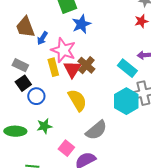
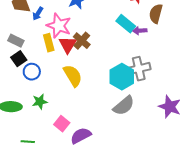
cyan rectangle: (127, 68) -> (126, 24), moved
gray semicircle: (96, 130) -> (124, 106), moved

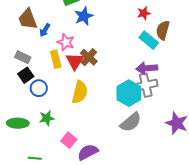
cyan rectangle: (126, 24) -> (149, 40), moved
pink star: (59, 26) -> (66, 42), size x0.7
purple arrow: (140, 31) -> (147, 68), moved, size x1.5
yellow semicircle: (73, 76) -> (80, 92), turned 45

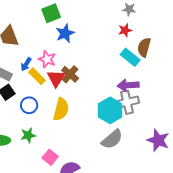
blue arrow: (45, 30) -> (26, 64), moved
yellow rectangle: (56, 59) -> (37, 76), turned -30
blue circle: (39, 88) -> (29, 105), moved

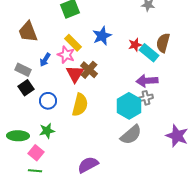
red star: (125, 30) -> (135, 45), moved
blue star: (65, 33) -> (102, 36), moved
yellow rectangle: (37, 76) -> (73, 43), moved
gray cross: (127, 102) -> (146, 98), size x0.6
pink square: (50, 157) -> (36, 153), moved

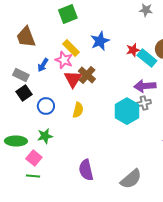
yellow semicircle: (80, 105) -> (78, 110), size x0.7
gray semicircle: (131, 135) -> (131, 179), moved
purple semicircle: (88, 165) -> (86, 170), turned -75

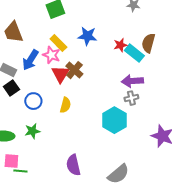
blue star: (100, 41) -> (87, 36), turned 30
blue arrow: (43, 65) -> (30, 60), size x1.5
cyan hexagon: (127, 111) -> (114, 120), moved
pink square: (34, 158) -> (11, 161), moved, turned -35

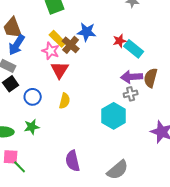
brown semicircle: (148, 43) -> (151, 78), moved
blue arrow: (30, 60) -> (17, 45), moved
brown cross: (74, 70) -> (71, 45), moved
green line: (20, 171) -> (20, 167), turned 40

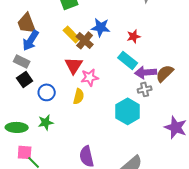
cyan rectangle: (134, 49) -> (128, 60), moved
pink star: (51, 51) -> (90, 77), moved, turned -30
brown semicircle: (151, 78) -> (165, 73), turned 30

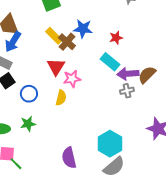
cyan hexagon: (128, 111) -> (110, 144), moved

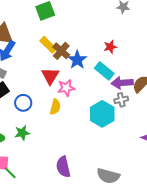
blue star: (83, 29) -> (77, 60), moved, turned 30
cyan hexagon: (110, 144) -> (102, 114), moved
gray semicircle: (114, 167) -> (108, 176), turned 55

